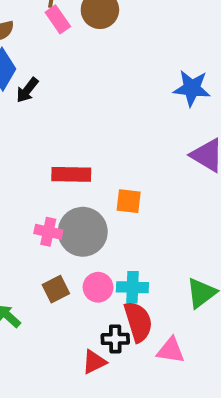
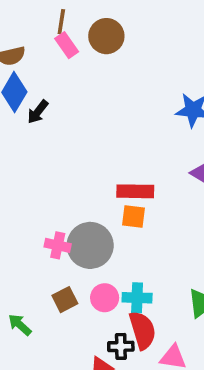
red rectangle: (71, 174) -> (135, 191), moved

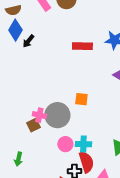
red rectangle: (135, 191) -> (82, 46), moved
brown square: (65, 300) -> (33, 125), moved
green arrow: (20, 325) -> (18, 159), turned -120

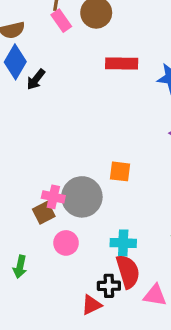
red rectangle: (82, 46) -> (122, 63), moved
pink circle: (65, 144) -> (66, 243), moved

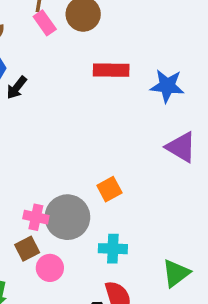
orange square: (120, 171) -> (109, 189), turned -35
brown square: (44, 213) -> (27, 249), moved
cyan cross: (123, 243) -> (113, 249), moved

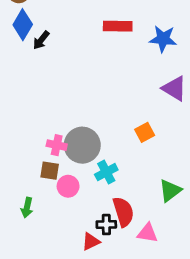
orange square: (109, 189) -> (145, 132), moved
brown square: (27, 249) -> (50, 171), turned 36
cyan cross: (113, 249) -> (106, 172), moved, turned -30

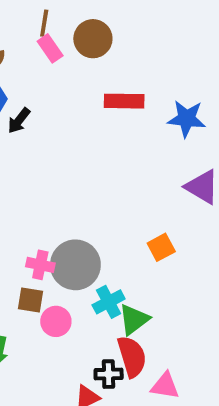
green triangle: (170, 190) -> (134, 319), moved

